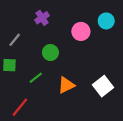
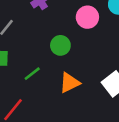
green circle: (50, 52) -> (60, 45), moved

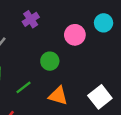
orange triangle: (69, 83) -> (58, 96), turned 42

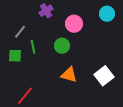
pink circle: (75, 35) -> (74, 24), moved
green line: (24, 87) -> (33, 47), moved, turned -64

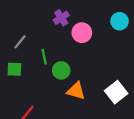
purple cross: (46, 11) -> (61, 18), moved
green circle: (62, 46) -> (61, 70), moved
green line: (33, 47) -> (44, 57), moved

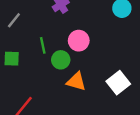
pink circle: (82, 33) -> (79, 41), moved
gray line: (20, 42) -> (14, 20), moved

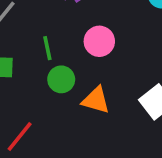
green circle: (61, 60) -> (61, 79), moved

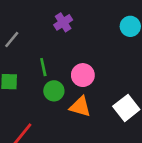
pink circle: (99, 41) -> (83, 75), moved

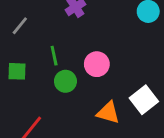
orange triangle: (80, 107) -> (108, 113), moved

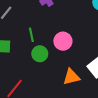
orange triangle: (108, 113) -> (71, 77), turned -30

